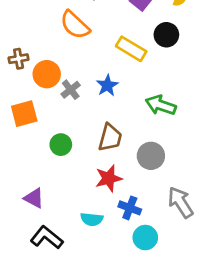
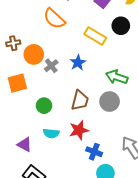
gray circle: (151, 156) -> (110, 102), moved
cyan semicircle: (92, 219) -> (51, 133), moved

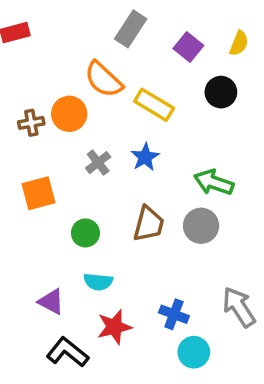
yellow rectangle: (95, 36) -> (154, 105), moved
orange circle: (34, 54) -> (69, 114), moved
red star: (79, 130) -> (114, 327), moved

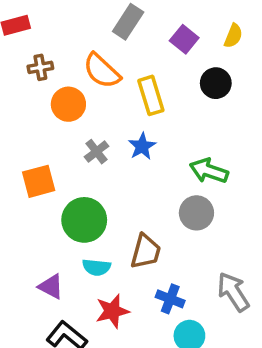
yellow rectangle: (154, 105) -> (151, 95), turned 42
brown cross: (31, 123) -> (40, 67), moved
brown trapezoid: (149, 224) -> (146, 252), moved
green circle: (85, 233) -> (84, 220), size x1.6

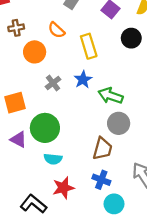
orange semicircle: (102, 71) -> (56, 30), size x0.7
green arrow: (209, 171) -> (111, 96), moved
brown trapezoid: (146, 252) -> (102, 149), moved
purple triangle: (51, 287) -> (18, 139), moved

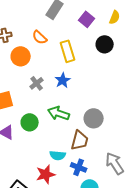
green arrow: (111, 96) -> (59, 113), moved
green circle: (45, 128) -> (30, 122), size x0.7
cyan semicircle: (53, 159) -> (58, 155), moved

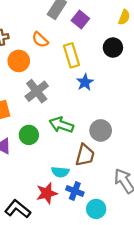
purple square: (87, 19) -> (80, 19), moved
blue star: (63, 80) -> (85, 82), moved
gray cross: (37, 83) -> (37, 91), size x1.5
blue cross: (79, 167) -> (75, 191), moved

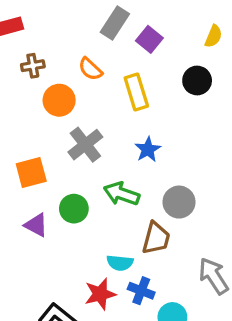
blue star: (85, 82) -> (148, 149), moved

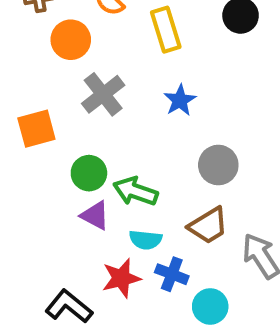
green arrow: (122, 194) -> (135, 191), moved
purple triangle: (36, 225) -> (95, 216), moved
brown trapezoid: (156, 238) -> (208, 226), moved, turned 44

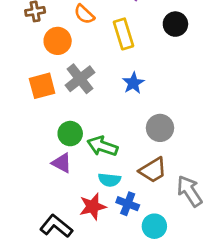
orange square: (36, 129) -> (42, 86), moved
purple triangle: (95, 216) -> (62, 163), moved

